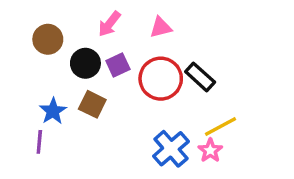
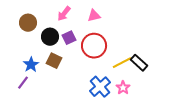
black rectangle: (200, 77) -> (139, 63), moved
yellow line: (221, 127) -> (122, 63), moved
purple line: (39, 142) -> (23, 83), turned 32

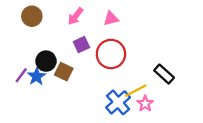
brown circle: (28, 23) -> (32, 16), moved
black circle: (50, 37) -> (46, 61), moved
yellow line: (122, 63) -> (136, 91), moved
purple line: (23, 83) -> (21, 75), moved

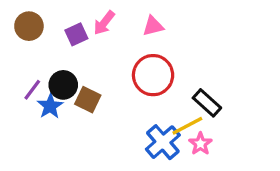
brown circle: (32, 16) -> (29, 26), moved
purple square: (81, 45) -> (76, 34), moved
black rectangle: (164, 74) -> (207, 103), moved
purple line: (21, 75) -> (32, 90), moved

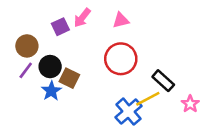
brown circle: (29, 26) -> (27, 46), moved
blue star: (50, 106) -> (51, 91), moved
pink star: (200, 144) -> (190, 104), moved

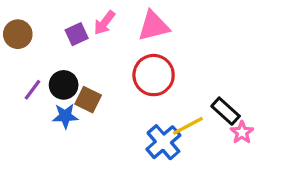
pink triangle: (121, 20) -> (154, 26), size x1.5
brown circle: (27, 46) -> (18, 34), moved
black rectangle: (163, 81) -> (226, 111), moved
blue star: (51, 91) -> (65, 116), turned 30

